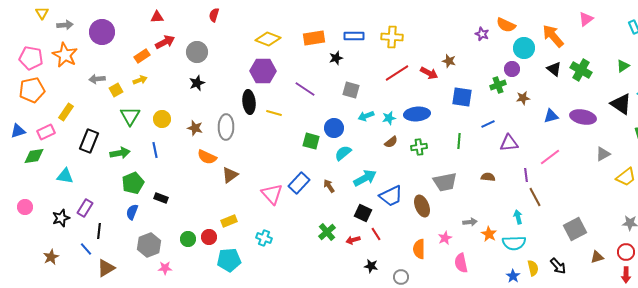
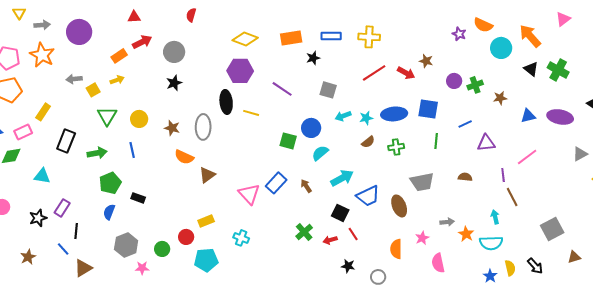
purple circle: (512, 69) -> (454, 81), moved
blue square: (462, 97) -> (428, 109), moved
green circle: (188, 239) -> (162, 249), moved

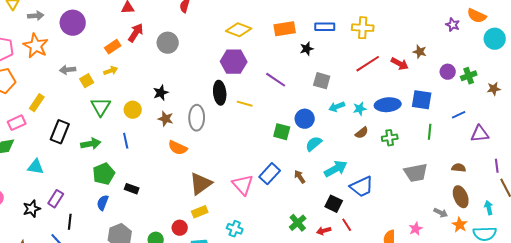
red arrow: (142, 42) -> (136, 33), turned -30
black star: (174, 83) -> (161, 93), moved
brown triangle: (207, 175) -> (201, 184), moved, size x1.4
brown ellipse: (399, 206) -> (461, 197), moved
gray arrow: (447, 222) -> (441, 213), turned 32

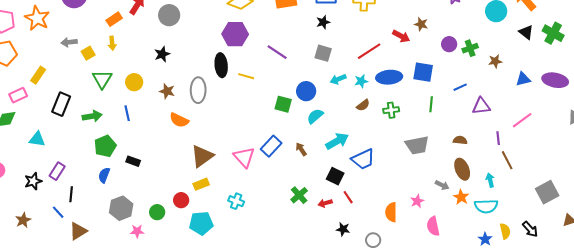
black star: (307, 49) -> (323, 22), moved
red line: (368, 64) -> (369, 51), moved
yellow arrow: (111, 71) -> (112, 43), turned 104
black star: (161, 93) -> (162, 54), moved

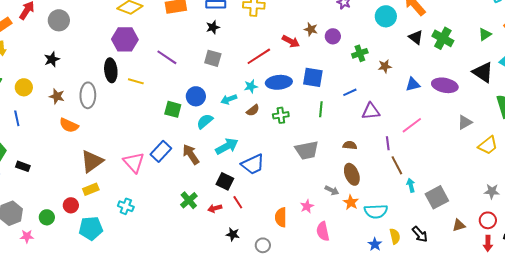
purple circle: (449, 44) -> (333, 36), moved
cyan arrow: (338, 79) -> (229, 99), moved
brown arrow: (301, 149) -> (191, 154), size x1.5
cyan arrow: (490, 180) -> (411, 185), moved

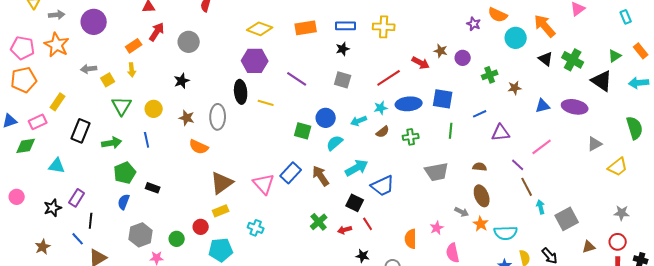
black triangle: (483, 72) -> (602, 81), moved
purple line: (388, 143) -> (518, 165), turned -40

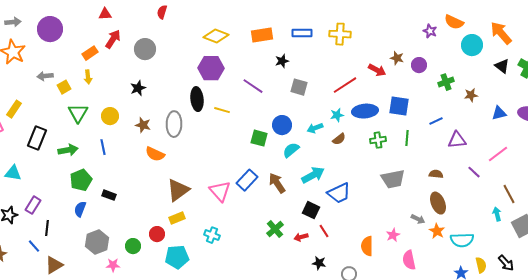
black star: (343, 49) -> (282, 61), moved
green cross: (411, 137) -> (378, 140), moved
brown line: (527, 187) -> (509, 194), moved

